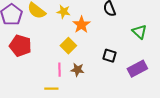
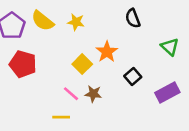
orange star: (81, 25) -> (107, 52), moved
black square: (109, 56) -> (133, 76), turned 32
pink line: (59, 70) -> (71, 94), turned -48

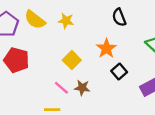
orange star: (107, 52) -> (106, 48), moved

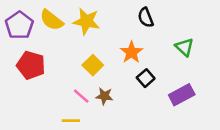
yellow star: (66, 21) -> (86, 21), size x1.5

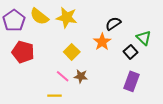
black semicircle: (146, 17) -> (113, 24), moved, turned 77
black square: (146, 78) -> (130, 52), moved
purple rectangle: (182, 95) -> (132, 81), moved, turned -42

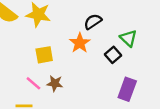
yellow square: (72, 52) -> (44, 55), turned 35
purple rectangle: (132, 81) -> (127, 89), moved

